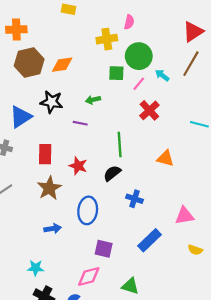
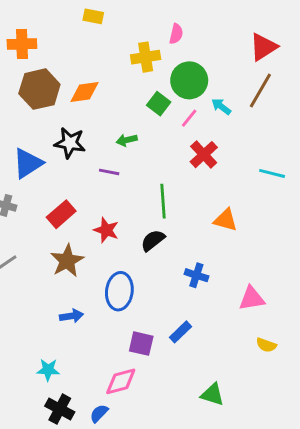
green square: (116, 73) -> (159, 104), turned 35
red rectangle: (45, 154) -> (61, 214), turned 48
blue cross: (135, 199) -> (196, 275), moved
blue rectangle: (149, 240) -> (180, 332), moved, size x0.7
green triangle: (130, 286) -> (212, 394), moved

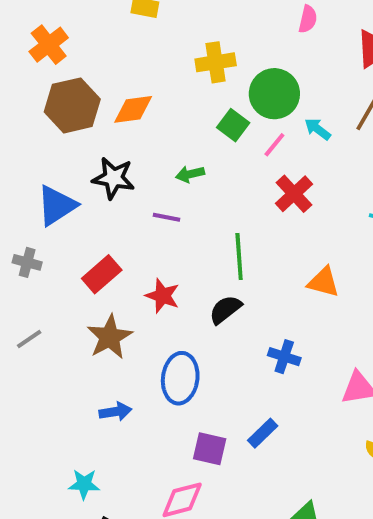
pink semicircle: (176, 34) -> (308, 19), moved
orange cross: (22, 44) -> (49, 45), turned -36

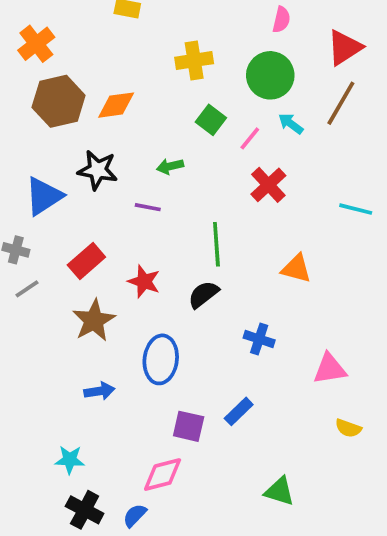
green circle: (274, 94) -> (270, 75), moved
gray line: (29, 339) -> (27, 289), moved

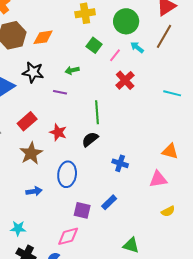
orange triangle: (296, 268) -> (170, 151), moved
yellow semicircle: (348, 428) -> (168, 211), turned -48

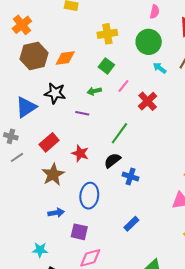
green square: (94, 45) -> (106, 66), moved
pink line: (115, 55) -> (123, 86), moved
green line: (97, 112) -> (119, 133), turned 40
blue cross: (120, 163) -> (130, 177), moved
purple square: (82, 210) -> (79, 232), moved

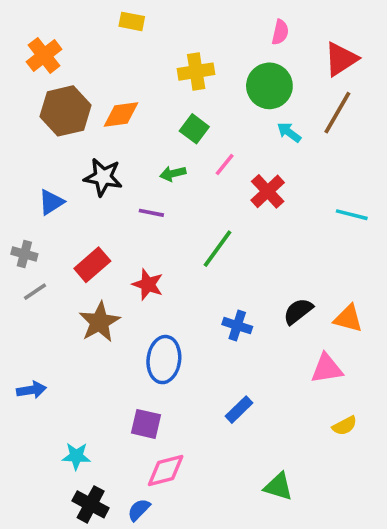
blue triangle: (26, 107) -> (51, 202), size x0.7
black semicircle: (112, 160) -> (298, 311), moved
blue arrow: (56, 213) -> (32, 390), moved

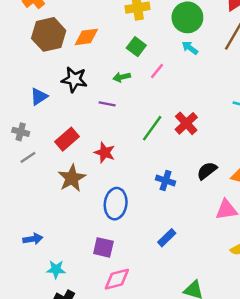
cyan arrow: (289, 132) -> (190, 48), moved
red cross: (268, 191) -> (186, 123), moved
blue arrow: (32, 390) -> (33, 239), moved

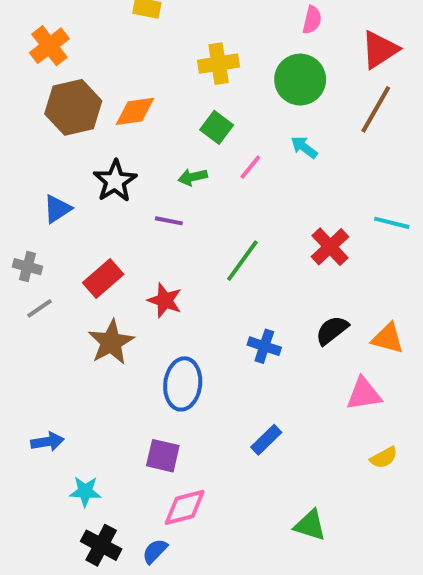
cyan arrow: (190, 48) -> (304, 147), moved
black star: (74, 79) -> (115, 181), turned 30
red cross: (186, 123) -> (330, 247), moved

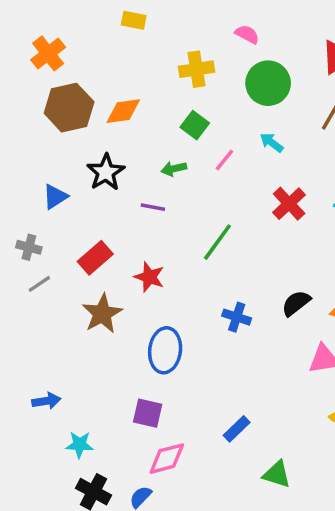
pink semicircle: (312, 20) -> (247, 34), moved, turned -75
red cross: (330, 247) -> (289, 204), moved
blue rectangle: (266, 440) -> (237, 429), moved

